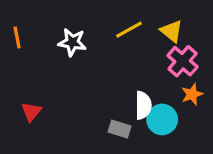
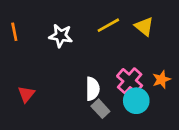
pink cross: (183, 61) -> (130, 81), moved
white semicircle: (143, 105) -> (93, 89), moved
gray rectangle: (120, 129) -> (100, 109), turned 30

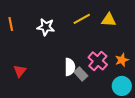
yellow triangle: (144, 27) -> (109, 20), turned -35
cyan circle: (136, 101) -> (122, 86), moved
gray rectangle: (100, 109) -> (81, 74), moved

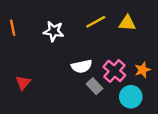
white semicircle: (70, 67) -> (82, 66), moved, turned 78
cyan circle: (122, 86) -> (131, 97), moved

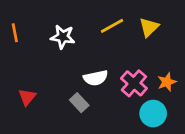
yellow triangle: (127, 23) -> (149, 27), turned -48
gray rectangle: (95, 86) -> (79, 103), moved

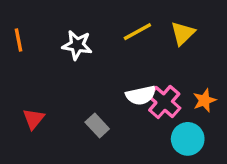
white semicircle: (96, 78) -> (141, 95), moved

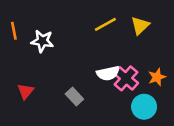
white star: (77, 45) -> (42, 41), moved

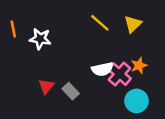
yellow line: (105, 24) -> (100, 23), turned 70
orange star: (157, 77) -> (139, 66), moved
red triangle: (26, 91) -> (46, 86), moved

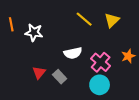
orange star: (139, 66) -> (128, 56), moved
white semicircle: (102, 69) -> (73, 53), moved
cyan circle: (136, 101) -> (100, 85), moved

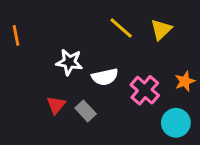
white star: (34, 33) -> (69, 62), moved
cyan circle: (100, 85) -> (176, 123), moved

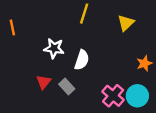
yellow line: (121, 28) -> (84, 14), moved, turned 66
white semicircle: (105, 77) -> (82, 60), turned -60
pink cross: (145, 90) -> (113, 96), moved

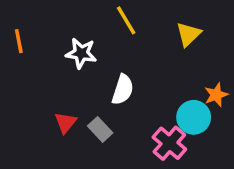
yellow line: (84, 14) -> (126, 20), turned -48
white star: (54, 48) -> (81, 53), moved
cyan circle: (137, 96) -> (194, 117), moved

